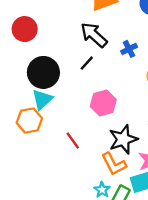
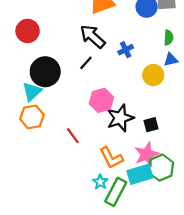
cyan triangle: (42, 99) -> (32, 92), moved
black star: (123, 139) -> (120, 118), moved

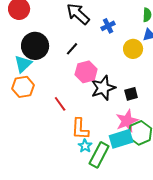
black line: (86, 63) -> (72, 49), moved
orange L-shape: (111, 158) -> (80, 129), moved, turned 30

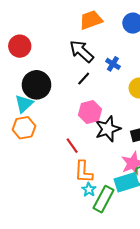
blue cross: (108, 26) -> (113, 64), turned -32
black line: (72, 49) -> (84, 79), moved
red line: (60, 104) -> (72, 146), moved

